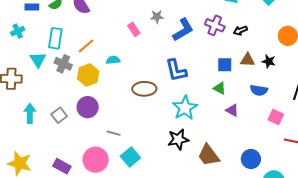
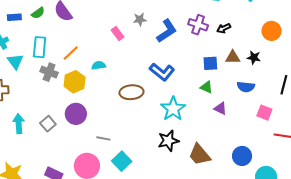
cyan triangle: (38, 60) -> (15, 62), moved
blue L-shape: (176, 70) -> (162, 72), turned -35

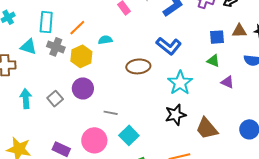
cyan triangle: (15, 62) -> (28, 47), moved, turned -36

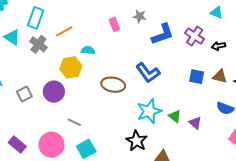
yellow hexagon: (81, 56) -> (71, 67), moved
green triangle: (213, 61) -> (175, 116), moved
black star: (176, 115) -> (137, 141), turned 30

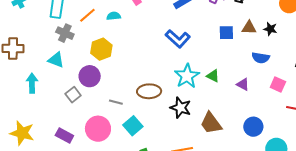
cyan triangle: (12, 37) -> (56, 60), moved
cyan semicircle: (88, 50) -> (114, 16), moved
brown ellipse: (113, 85) -> (149, 91), moved
gray square: (24, 94) -> (73, 95), moved
purple triangle: (195, 123) -> (243, 84), moved

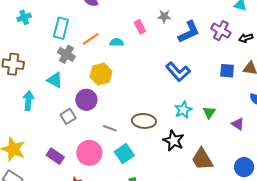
cyan star: (187, 76) -> (183, 110), size x0.7
green triangle: (213, 76) -> (209, 112), turned 32

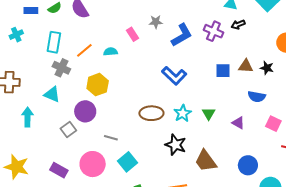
black arrow: (246, 38) -> (238, 25), moved
brown ellipse: (144, 121) -> (151, 113), moved

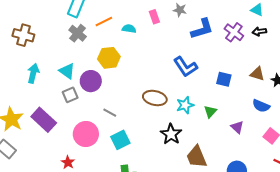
blue square: (223, 71) -> (224, 79), moved
cyan triangle: (52, 94) -> (67, 71), moved
purple rectangle: (59, 170) -> (44, 120), moved, size x1.4

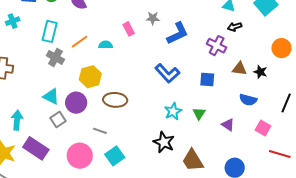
purple cross: (234, 32) -> (217, 46), moved
cyan arrow: (33, 73) -> (17, 120), moved
brown ellipse: (155, 98) -> (115, 100), moved

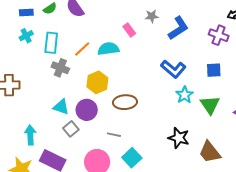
cyan cross: (13, 21) -> (26, 36), moved
cyan semicircle: (106, 45) -> (108, 49), size x1.5
cyan star: (173, 111) -> (185, 95), moved
green triangle: (199, 113) -> (210, 105), size x1.5

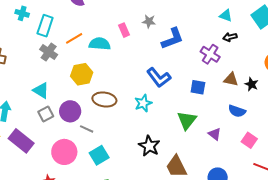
cyan cross: (26, 36) -> (22, 13), turned 32
cyan star: (185, 95) -> (143, 103), moved
purple circle: (87, 110) -> (70, 111), moved

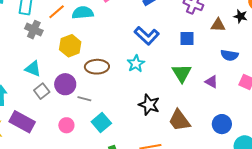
black star: (251, 84) -> (240, 16), moved
pink circle: (64, 152) -> (66, 125), size x0.6

